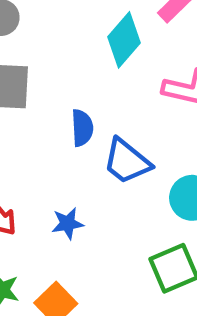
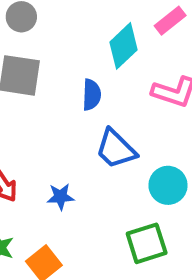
blue semicircle: (82, 128) -> (92, 95), moved

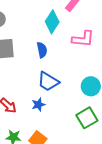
blue trapezoid: (116, 149) -> (48, 81), moved

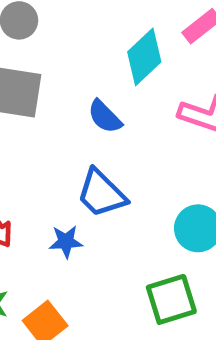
blue semicircle: (42, 50) -> (105, 117), turned 133

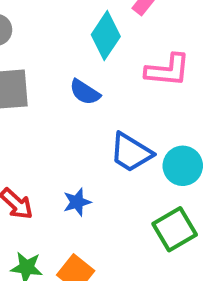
blue trapezoid: (101, 193) -> (131, 153), moved

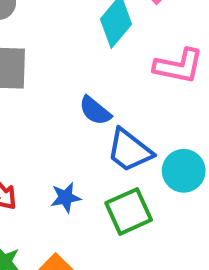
blue semicircle: (85, 92) -> (95, 111), moved
green square: (175, 229) -> (129, 211), moved

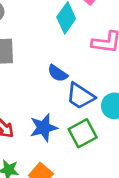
blue star: (66, 198) -> (44, 128), size x1.5

